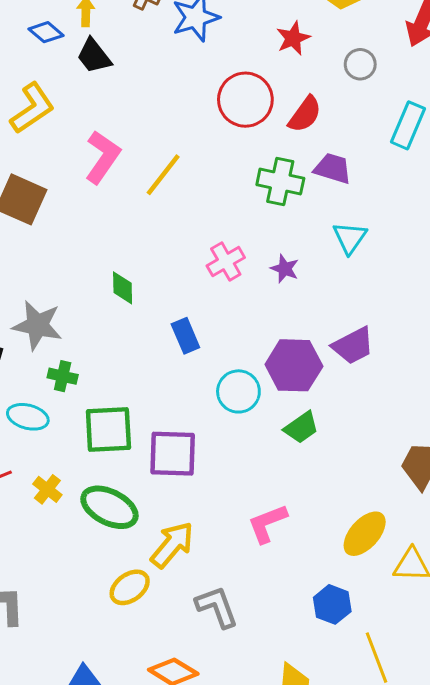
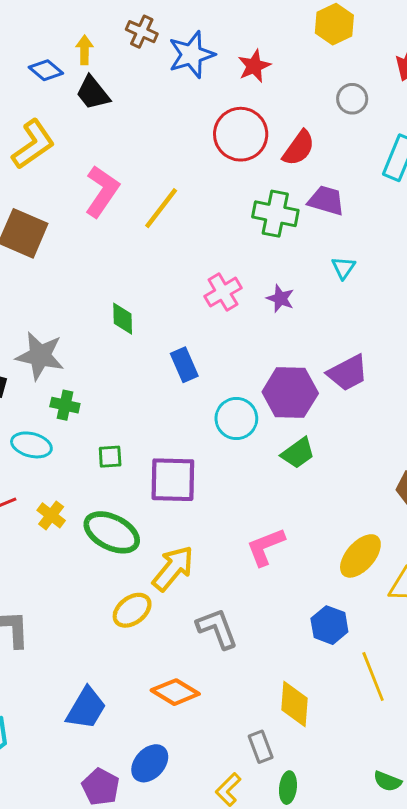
red star: (293, 38) -> (254, 66), moved
cyan triangle: (350, 238) -> (343, 268), size x0.7
green square: (108, 430) -> (110, 457), size x0.5

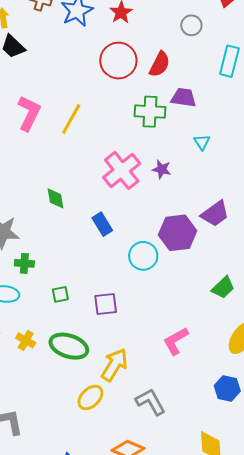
pink cross: (223, 292) -> (122, 170), size x1.5
green trapezoid: (298, 453) -> (223, 288), moved
purple square: (173, 480) -> (106, 304), size x0.7

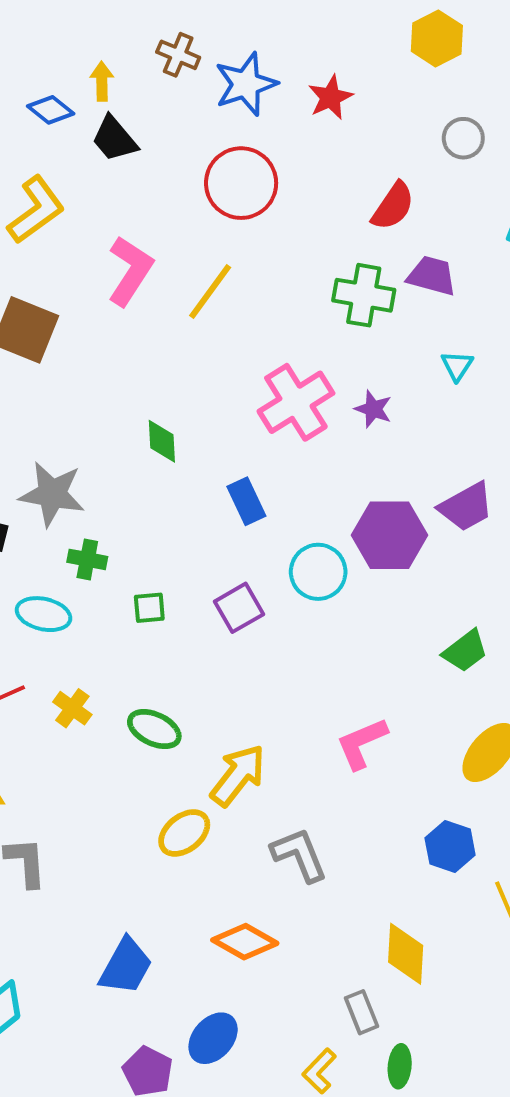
red circle: (118, 61) -> (241, 183), moved
green square: (60, 294) -> (149, 608), moved
purple square: (106, 304) -> (239, 608), moved, turned -30
green ellipse: (69, 346) -> (154, 729), size x0.7

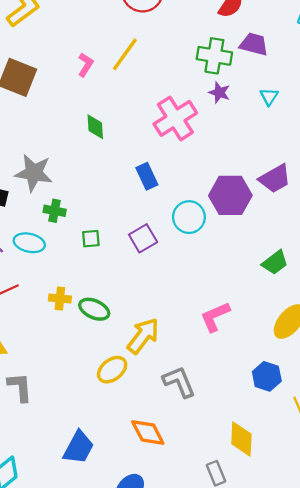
pink L-shape: (130, 271) -> (86, 65), moved, size x0.6
purple star: (373, 409) -> (219, 92), moved
green diamond: (162, 441) -> (95, 127), moved
yellow cross: (72, 708) -> (60, 299), moved, turned -30
orange diamond: (245, 942) -> (148, 433), turned 33

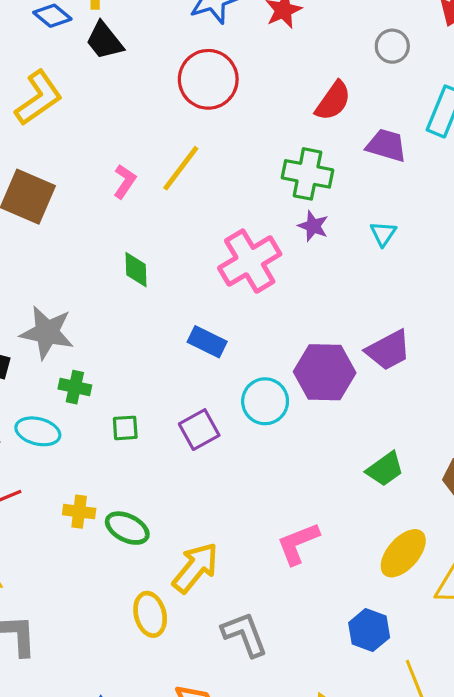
purple trapezoid: (254, 44) -> (386, 145), moved
blue rectangle: (147, 176) -> (207, 342), turned -40
yellow ellipse: (112, 370) -> (150, 614), turned -68

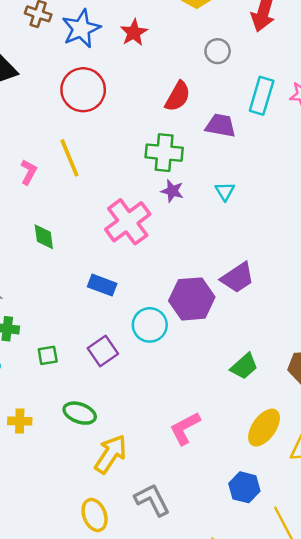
yellow line: (181, 168) -> (69, 158), turned -54
green ellipse: (127, 528) -> (80, 413), moved
yellow ellipse: (150, 614) -> (95, 515), moved

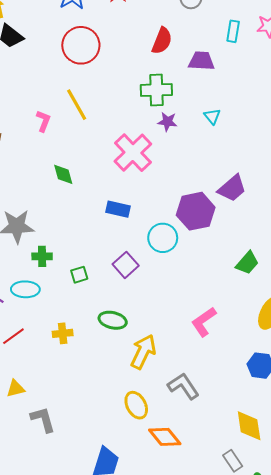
cyan rectangle: (262, 96) -> (233, 31), size x0.7

